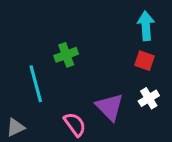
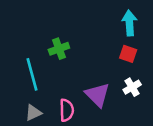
pink semicircle: (75, 124) -> (67, 110), turned 35
gray triangle: (15, 127) -> (33, 113), moved

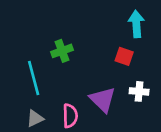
red square: (128, 54) -> (124, 56), moved
white cross: (132, 87) -> (139, 91), turned 36

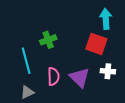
red square: (124, 56) -> (96, 44), size x1.5
pink semicircle: (70, 116) -> (53, 76), moved

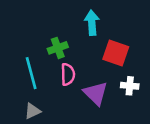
cyan arrow: (106, 19) -> (92, 23), moved
pink semicircle: (53, 76) -> (68, 74), moved

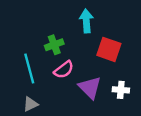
pink semicircle: (68, 74) -> (64, 70), turned 54
white cross: (130, 86) -> (121, 90), moved

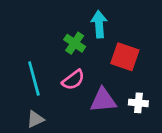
green cross: (54, 45) -> (75, 43), moved, turned -36
purple triangle: (90, 88) -> (103, 100), turned -50

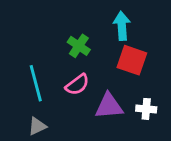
cyan arrow: (99, 24) -> (122, 26), moved

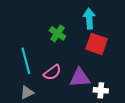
pink semicircle: (77, 85) -> (52, 72), moved
white cross: (146, 109) -> (101, 90), moved

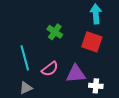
cyan arrow: (89, 19) -> (96, 14), moved

